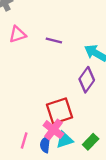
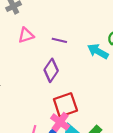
purple diamond: (87, 80) -> (51, 70), moved

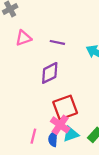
purple diamond: (51, 70) -> (50, 73), turned 30

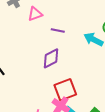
pink triangle: (23, 38) -> (35, 14), moved

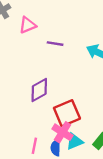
purple diamond: (51, 58) -> (39, 90), moved

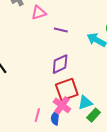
purple diamond: (39, 90) -> (60, 64), moved
cyan triangle: (75, 141) -> (85, 103), moved

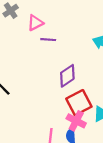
purple line: (61, 30) -> (48, 40), moved

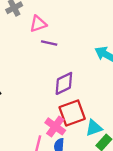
pink cross: (76, 121) -> (55, 126), moved

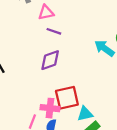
purple diamond: (64, 83) -> (50, 60), moved
pink cross: (55, 126) -> (50, 108), turned -36

